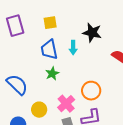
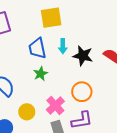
yellow square: (50, 23) -> (51, 18), moved, size x1.5
black star: (92, 33) -> (83, 56), moved

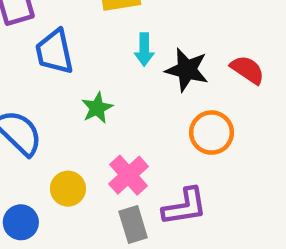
blue trapezoid: (37, 48) -> (54, 52), moved
orange circle: (82, 92) -> (212, 133), moved

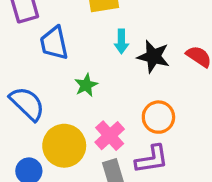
orange circle: (212, 133) -> (158, 117), moved
yellow circle: (68, 189) -> (64, 146), size x1.6

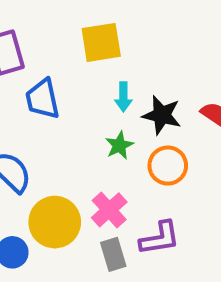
green star: (86, 85) -> (119, 145), moved
orange circle: (158, 117) -> (168, 166), moved

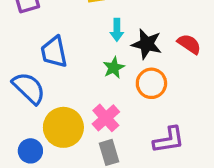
blue trapezoid: (43, 99) -> (54, 52), moved
purple L-shape: (160, 238) -> (169, 140), moved

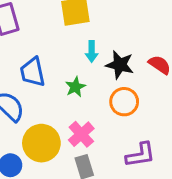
green star: (114, 68) -> (75, 87), moved

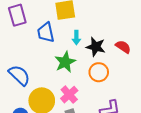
blue trapezoid: (33, 72) -> (46, 33), moved
green star: (75, 87) -> (65, 62), size x1.5

